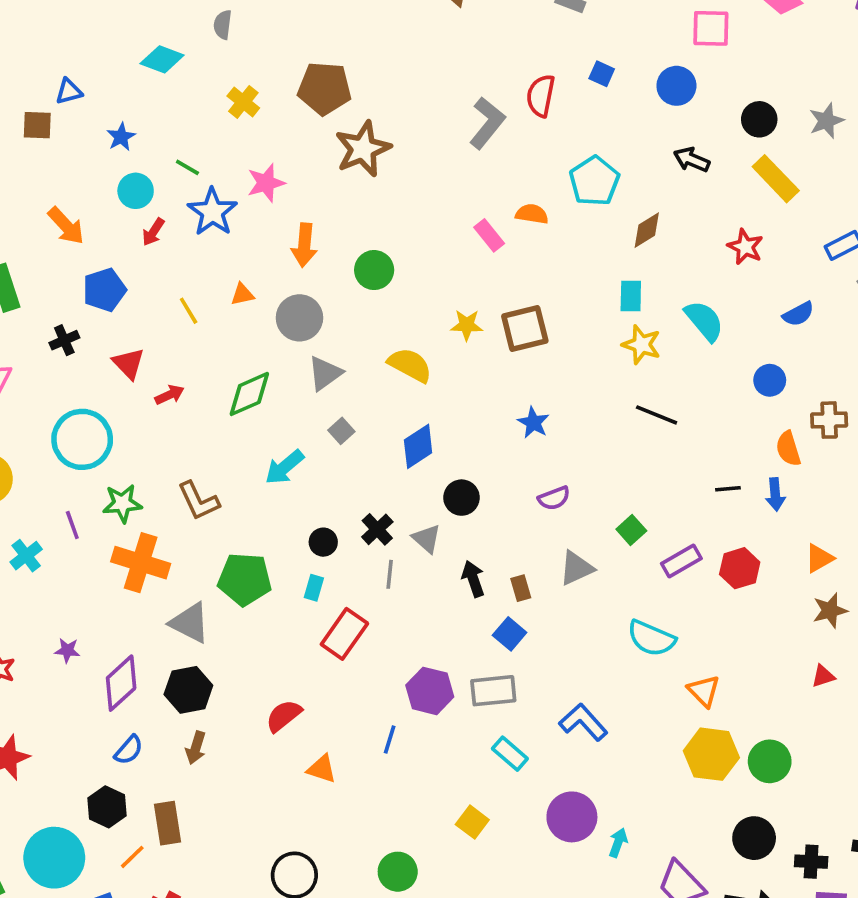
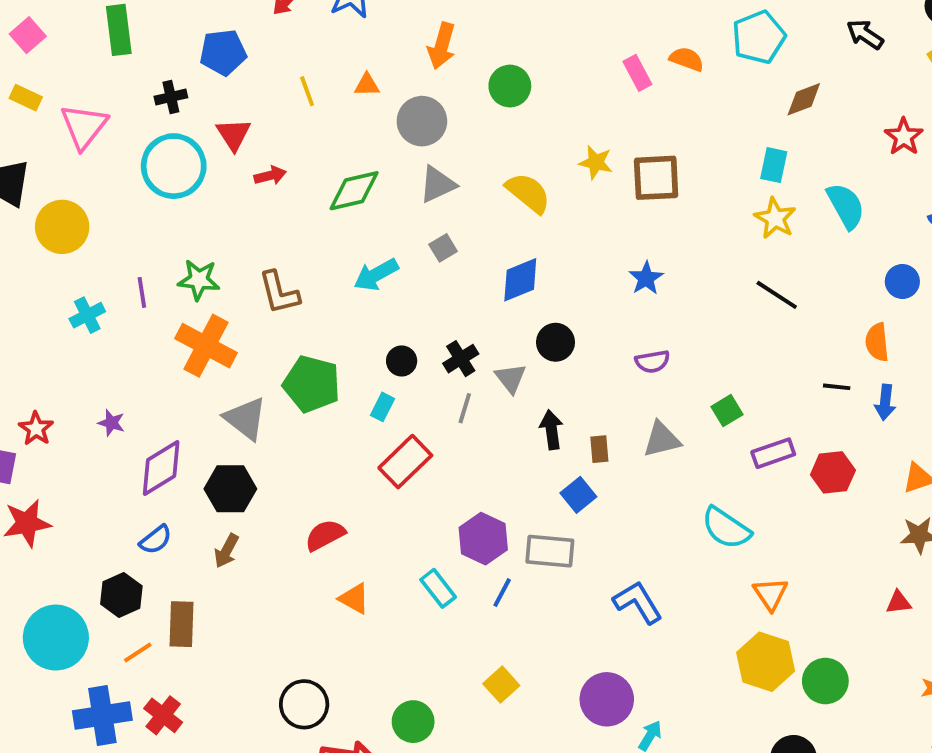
cyan circle: (82, 439) -> (174, 166), moved
orange semicircle: (788, 449) -> (877, 342), moved
blue line: (390, 739) -> (502, 593), moved
cyan rectangle: (510, 754) -> (438, 588), moved

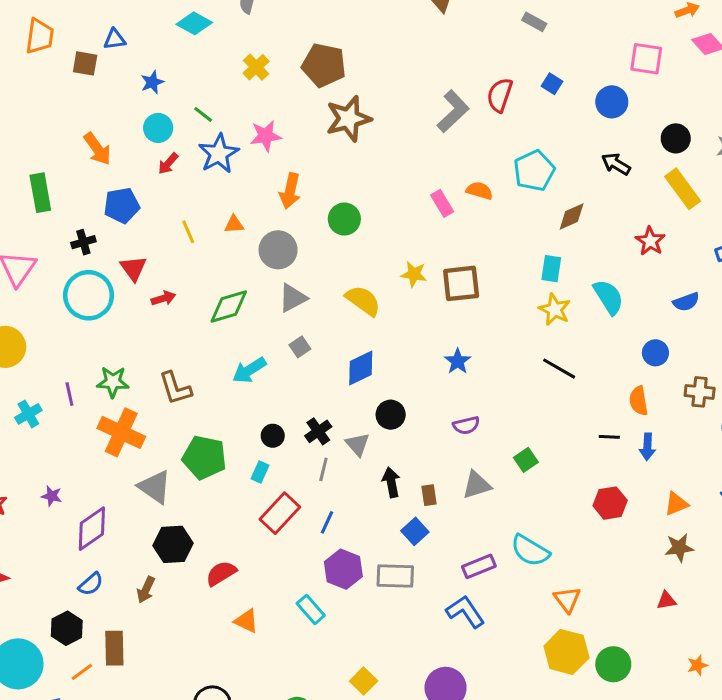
purple rectangle: (773, 453) -> (479, 566), moved
black hexagon: (230, 489) -> (173, 544), moved
blue line: (502, 593) -> (327, 522), moved

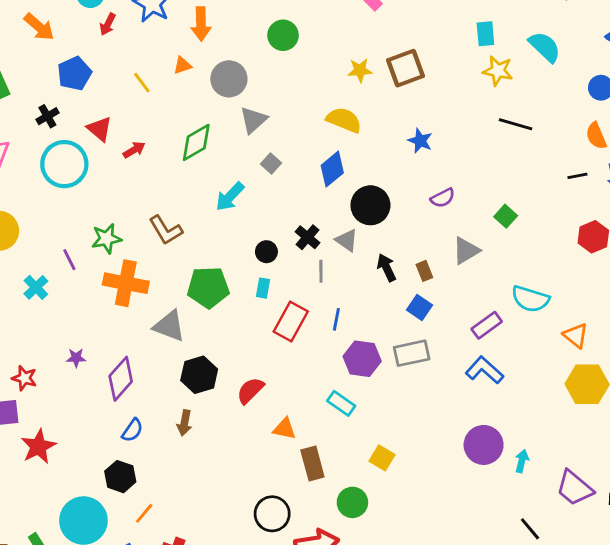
orange arrow: (290, 191) -> (201, 24), moved
yellow semicircle: (363, 301) -> (344, 120), moved
black circle: (391, 415) -> (370, 205), size x1.4
brown rectangle: (114, 648) -> (312, 464), moved
yellow square: (364, 681) -> (382, 458), moved

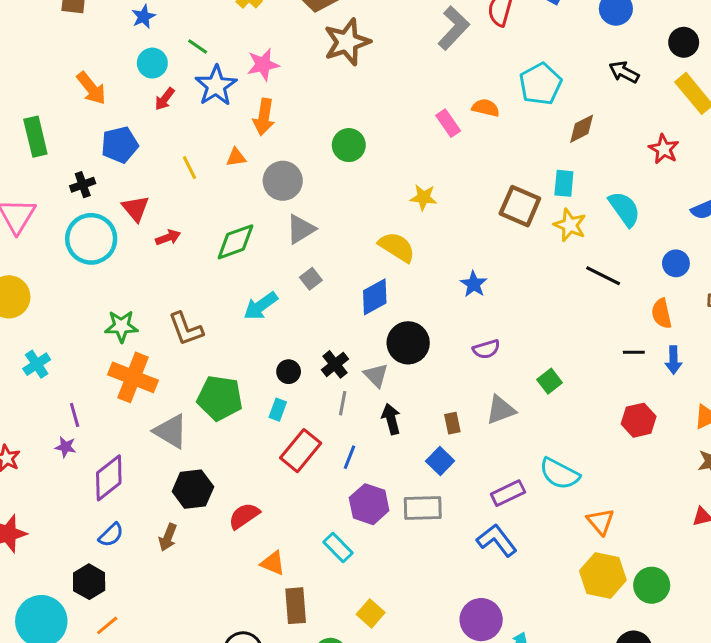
brown square: (406, 68) -> (520, 206), moved, turned 33
black line: (516, 124) -> (603, 276), moved
purple line: (69, 260) -> (75, 415), moved
black arrow: (387, 268) -> (391, 419), moved

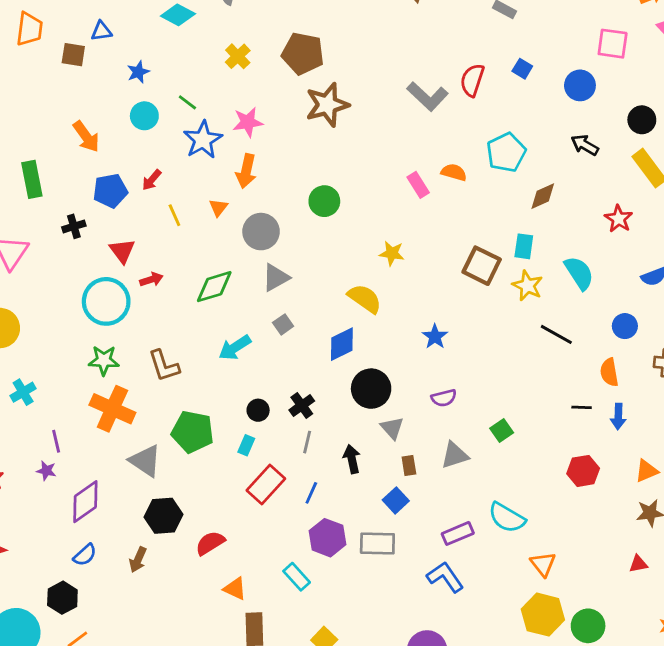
gray L-shape: (454, 28) -> (427, 96), turned 87
red arrow: (165, 99) -> (152, 180), moved
orange triangle: (236, 157) -> (218, 208), turned -48
cyan circle: (91, 239) -> (106, 301), moved
gray triangle: (376, 375) -> (392, 428), moved

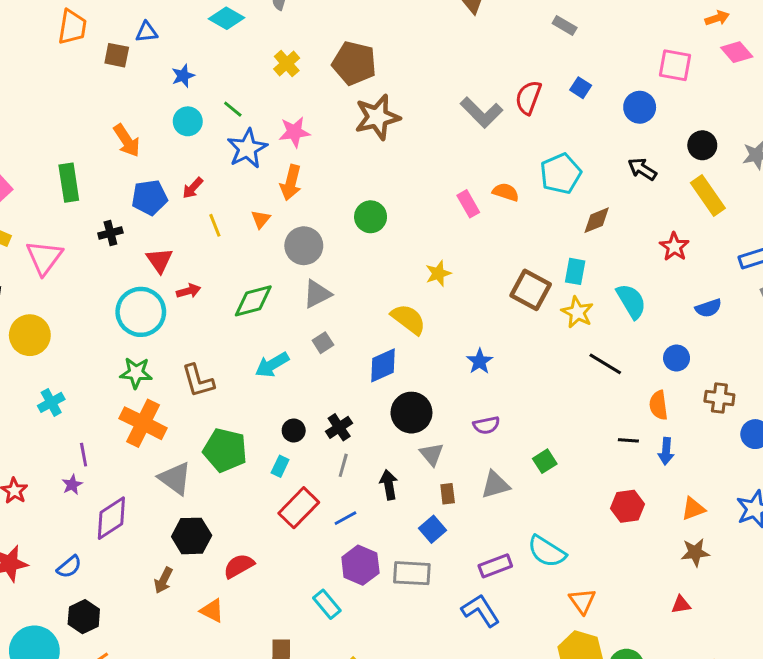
yellow star: (392, 253) -> (438, 273), turned -30
purple star: (46, 471) -> (72, 485), turned 30
blue line: (311, 493) -> (345, 518), turned 35
blue semicircle: (85, 555) -> (69, 567), moved
orange triangle: (235, 589) -> (212, 611), moved

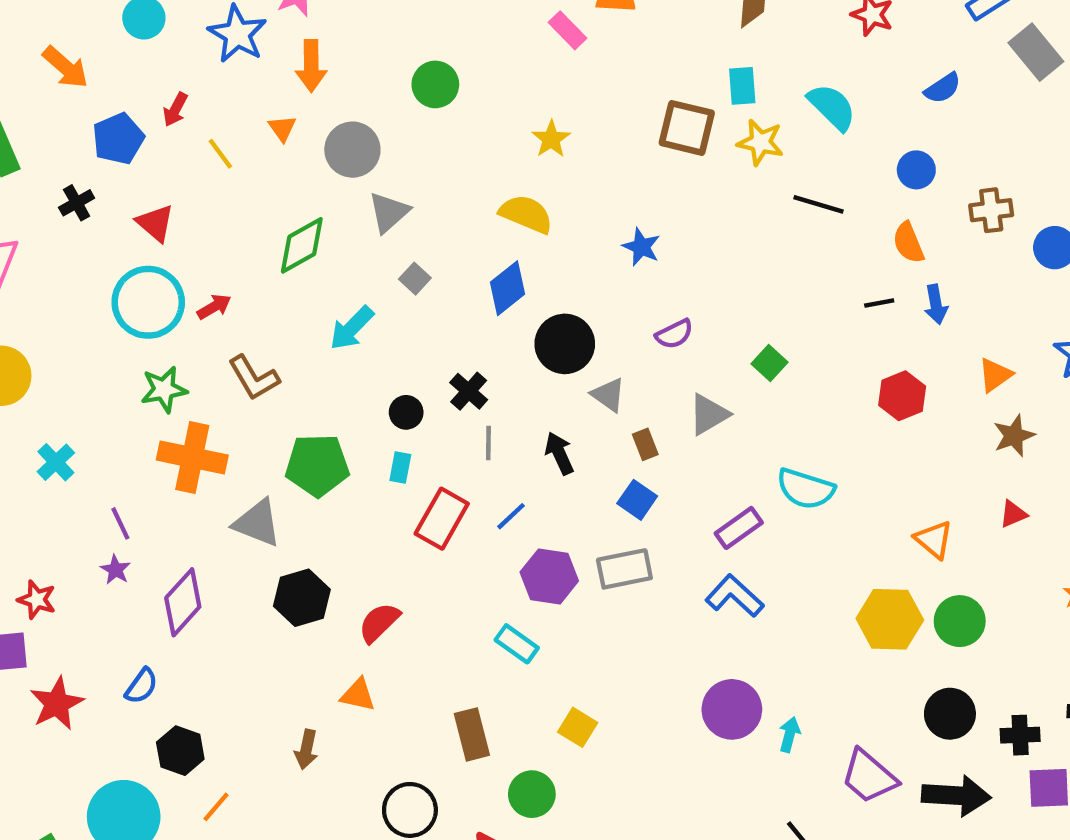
red arrow: (188, 291) -> (214, 307), moved
brown arrow: (163, 580) -> (306, 749), moved
orange triangle: (582, 601) -> (934, 540), moved

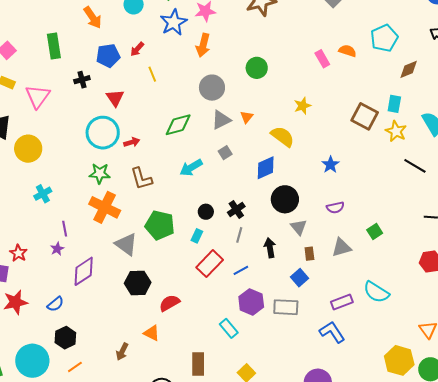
orange triangle: (282, 128) -> (247, 117), moved

